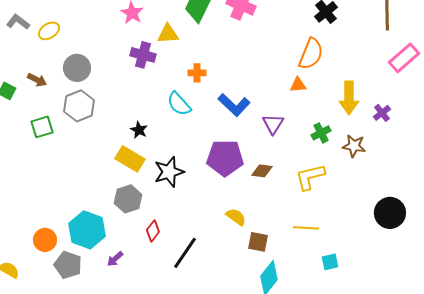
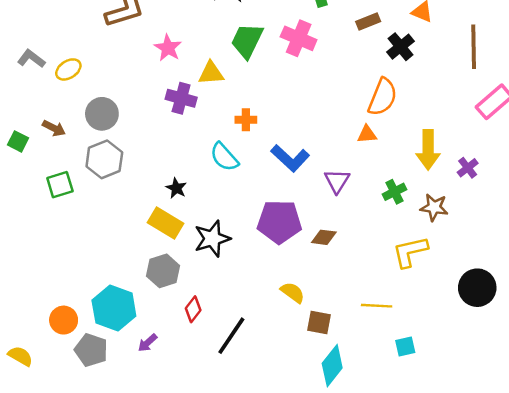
yellow L-shape: (310, 177) -> (410, 252), moved

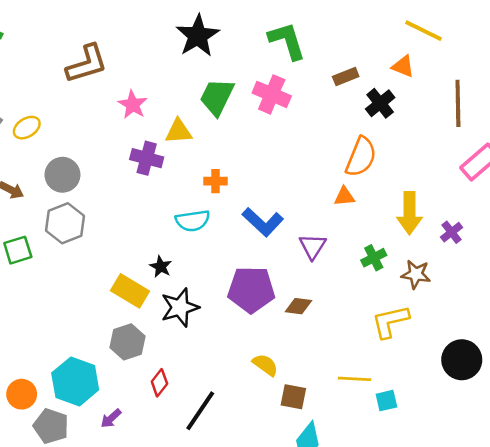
cyan semicircle: (224, 157) -> (193, 221), turned -56
black star: (176, 188) -> (161, 267), moved
cyan square: (405, 346) -> (386, 401), moved

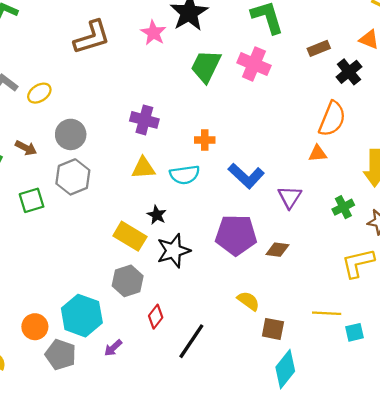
pink star: (133, 105) -> (153, 33), moved
yellow triangle: (179, 131) -> (143, 168), moved

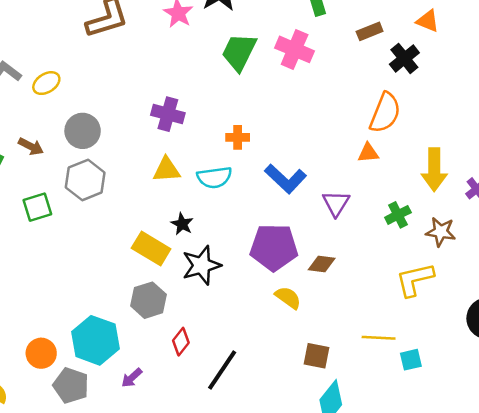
yellow semicircle: (248, 301) -> (288, 298), moved

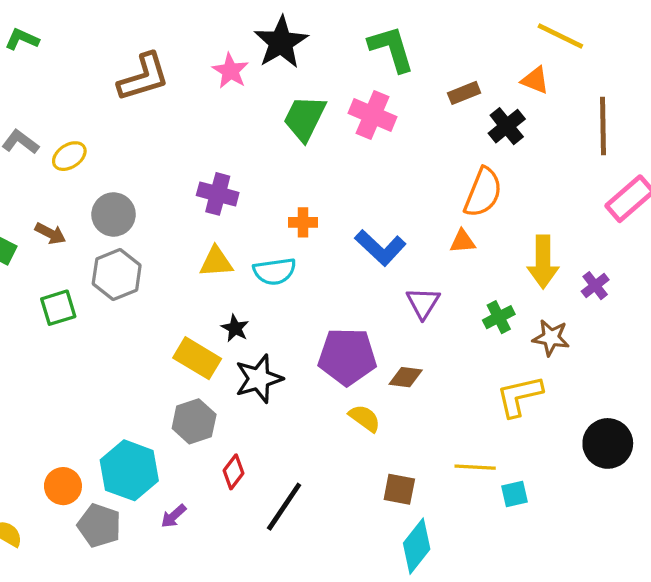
blue L-shape: (286, 179) -> (380, 248), moved

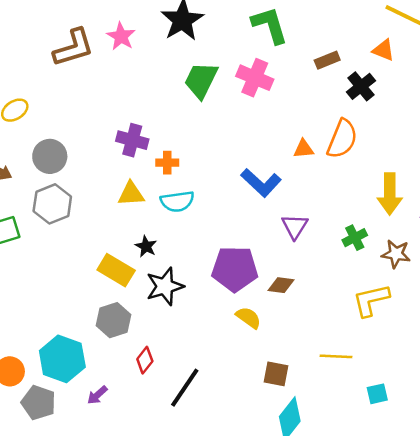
pink star: (230, 71) -> (121, 36), moved
orange cross: (303, 222) -> (167, 163), moved
orange triangle: (462, 241) -> (303, 149), moved
cyan square: (515, 494) -> (377, 394), moved

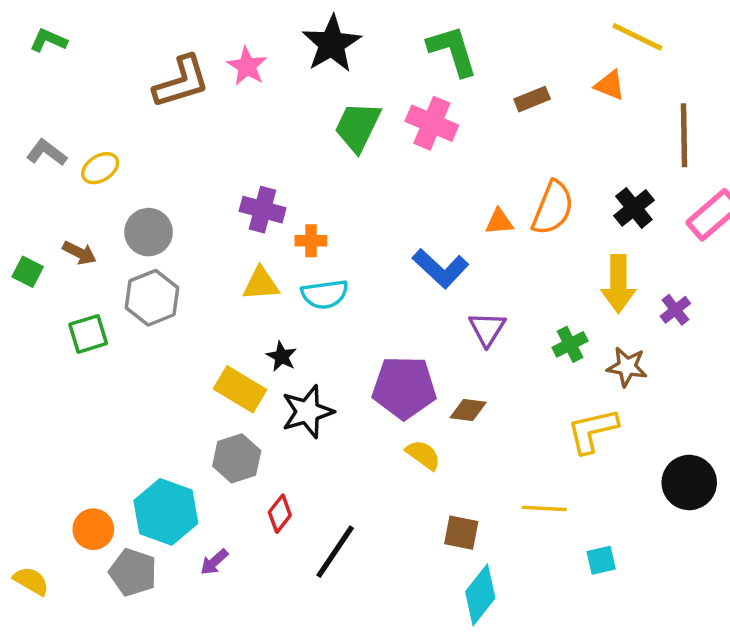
black cross: (361, 86) -> (634, 208), moved

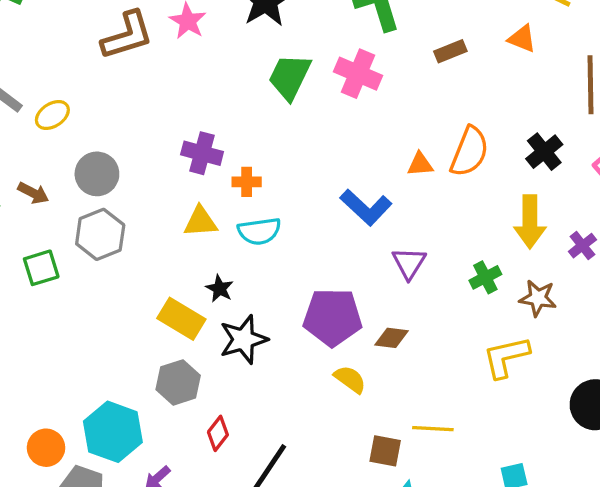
yellow line: (544, 508) -> (433, 429), moved

